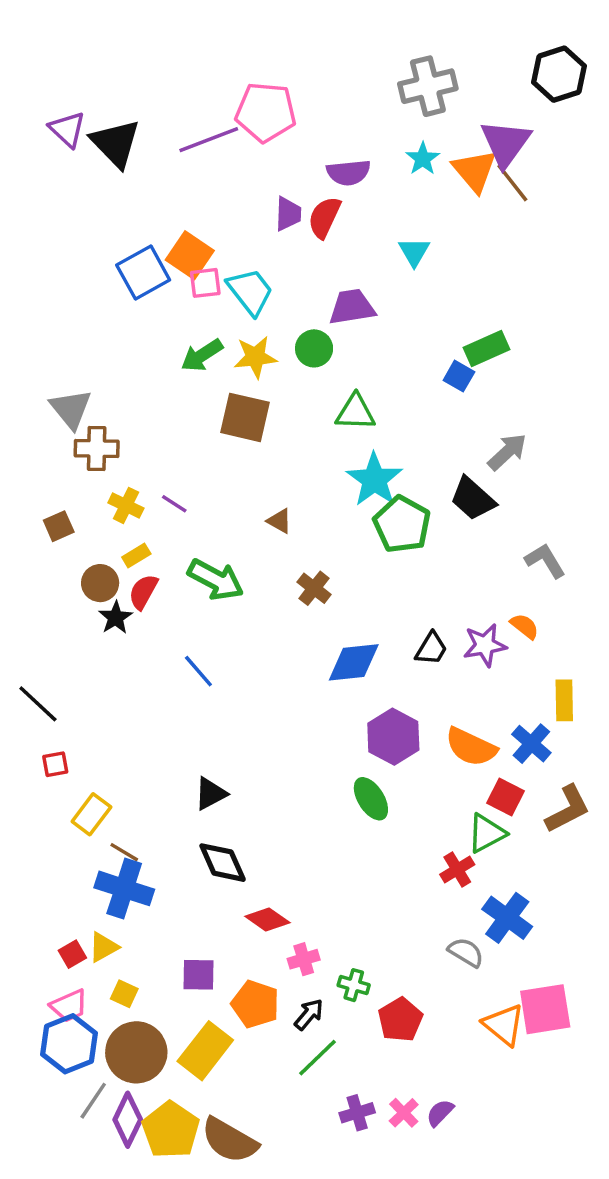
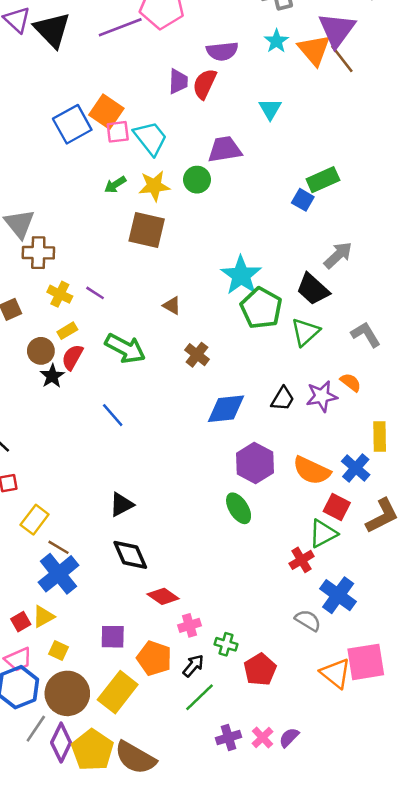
green arrow: (202, 355) -> (115, 185), size x0.7
green triangle: (355, 412) -> (305, 332), moved, turned -44
blue cross: (124, 888) -> (59, 574), turned 33

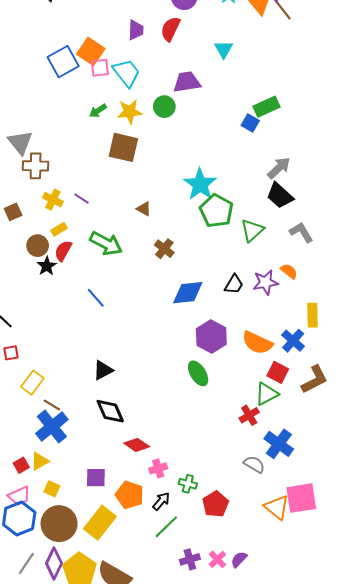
purple trapezoid: (178, 81) -> (136, 30), moved
black trapezoid: (313, 289) -> (280, 196), moved
gray line: (36, 729) -> (26, 563), moved

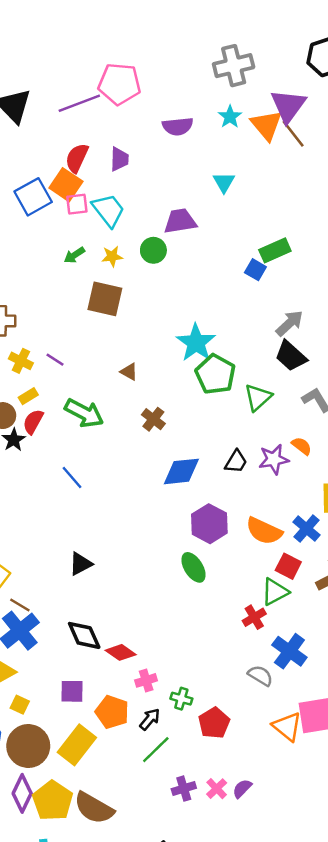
red semicircle: (170, 29) -> (77, 158), moved
yellow star: (130, 112) -> (112, 256), size x0.7
black diamond: (110, 411) -> (84, 635), moved

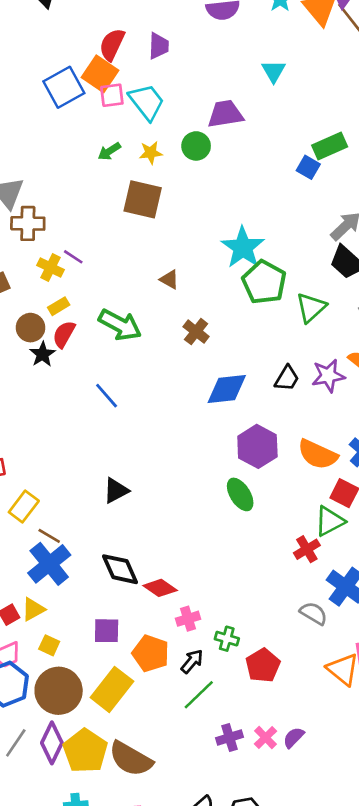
purple line: (55, 360) -> (73, 257), moved

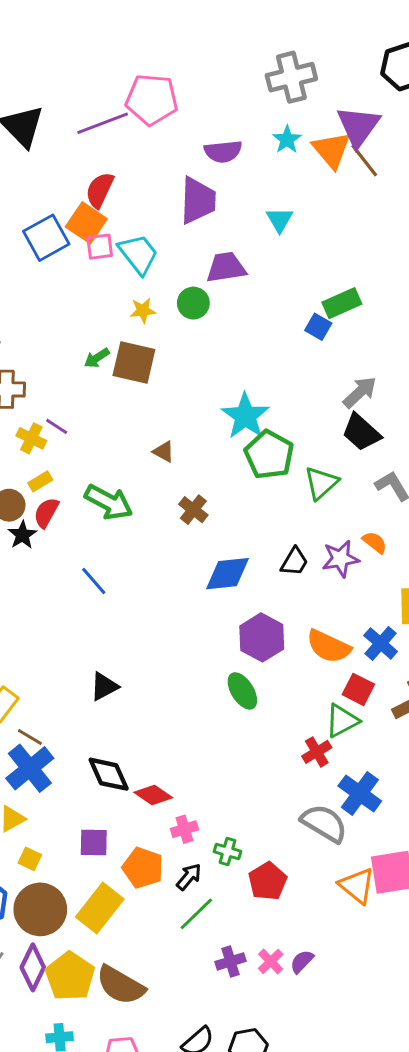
purple trapezoid: (159, 46) -> (198, 201), moved, size x1.6
green arrow: (109, 151) -> (97, 358), moved
gray semicircle: (314, 613) -> (324, 823), size x1.5

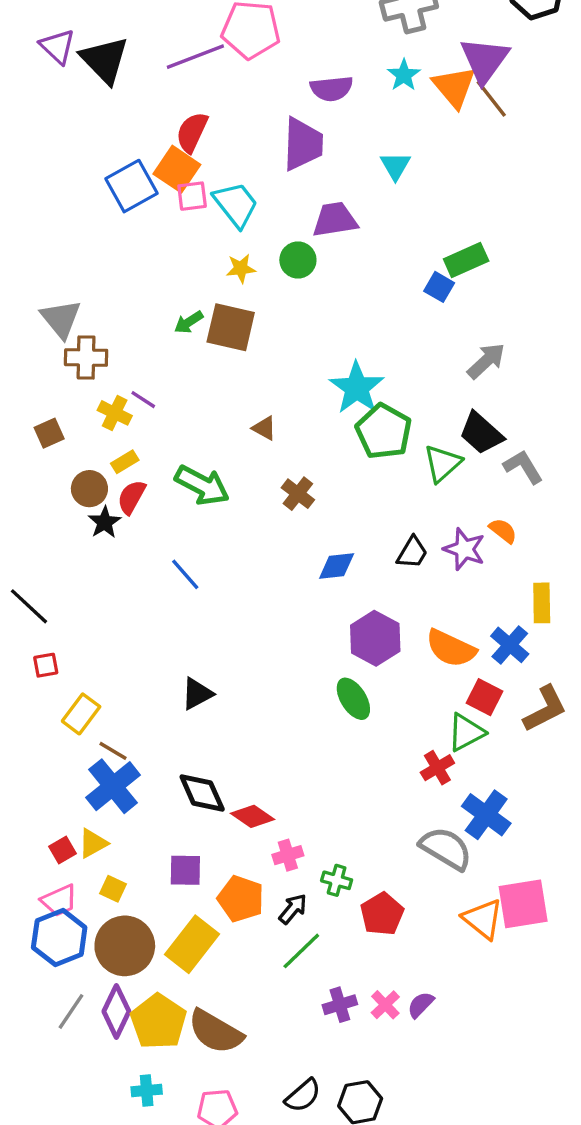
black trapezoid: (361, 432) -> (481, 433), moved
purple star: (340, 559) -> (464, 549), turned 30
blue diamond: (228, 574) -> (337, 566), size x0.7

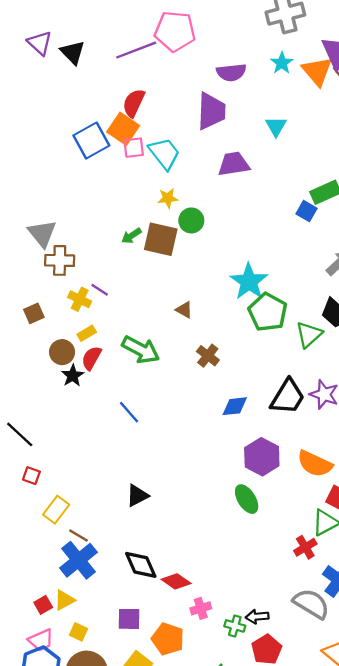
black triangle: (105, 60) -> (73, 52), size x0.7
green circle: (298, 260) -> (191, 220), moved
black trapezoid: (412, 553) -> (288, 397), size x1.6
red square: (46, 665) -> (31, 476), turned 30
black arrow: (293, 909) -> (257, 617), moved, turned -135

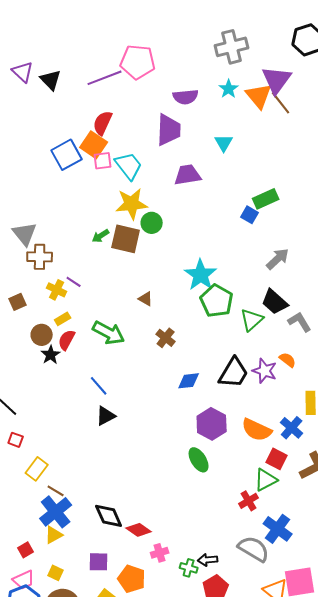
yellow star: (168, 198) -> (132, 204), size x1.8
black triangle: (137, 496) -> (106, 416), moved
yellow triangle: (64, 600) -> (54, 535), moved

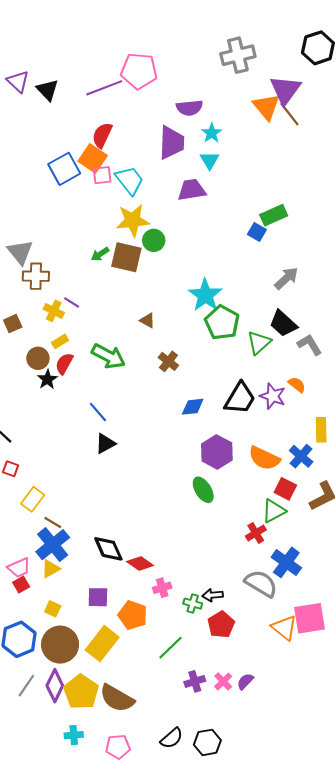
cyan star: (229, 89) -> (212, 133), moved
cyan triangle: (224, 143) -> (210, 160), moved
pink trapezoid: (24, 580) -> (19, 568), moved

